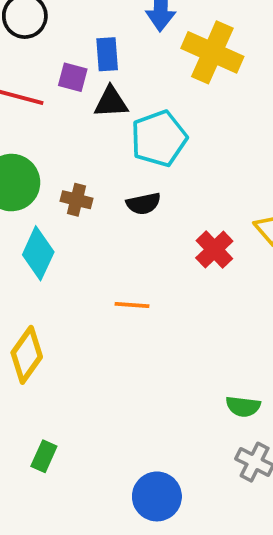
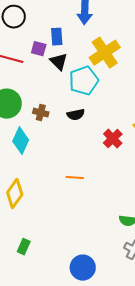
yellow cross: (212, 52) -> (105, 53), moved, turned 32
black triangle: (111, 102) -> (59, 62), turned 48
orange line: (132, 305) -> (75, 178), moved

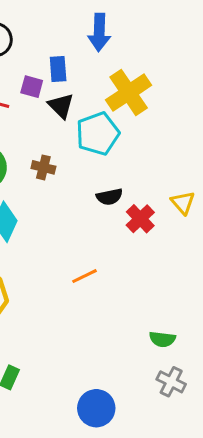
brown cross: (41, 113) -> (43, 167), moved
black semicircle: (76, 115) -> (109, 197), moved
orange line: (75, 178) -> (85, 276), turned -30

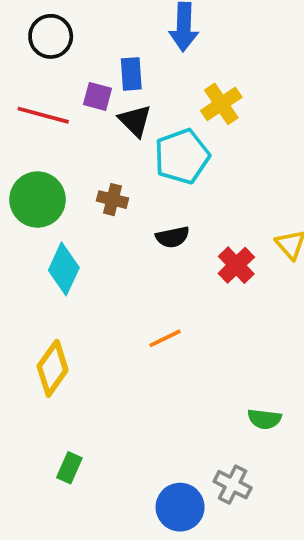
yellow cross: (129, 93) -> (221, 104), size x0.7
black semicircle: (109, 197) -> (173, 237), moved
gray cross: (171, 382) -> (233, 485), moved

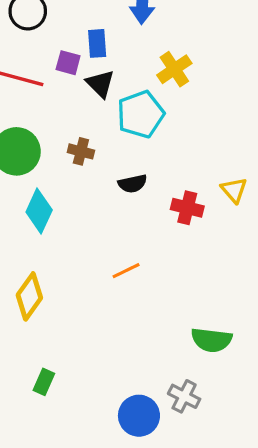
red cross: (236, 265) -> (187, 208), turned -32
green semicircle: (264, 419) -> (211, 340), size x1.4

